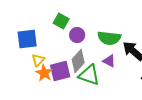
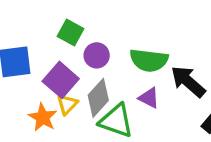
yellow triangle: (38, 60) -> (67, 104), moved
purple square: (60, 71) -> (61, 80), moved, turned -35

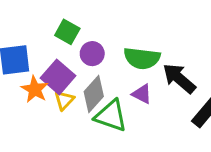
orange star: (43, 117) -> (35, 89), moved

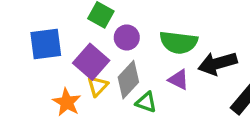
black arrow: (179, 78) -> (217, 63), turned -57
orange star: (35, 89) -> (67, 102), moved
green triangle: (111, 116) -> (146, 102), size x0.6

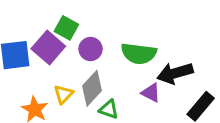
purple square: (91, 62) -> (48, 47), moved
purple triangle: (179, 80) -> (151, 93), moved

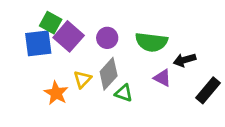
green square: (66, 28) -> (51, 23), moved
black arrow: (175, 73) -> (185, 60), size x0.7

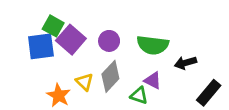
purple triangle: (162, 78) -> (153, 80), moved
yellow triangle: (82, 79) -> (85, 82), turned -30
green triangle: (124, 93) -> (139, 95), moved

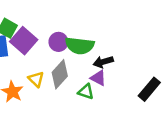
green semicircle: (153, 45) -> (80, 46), moved
black arrow: (185, 63) -> (103, 62), moved

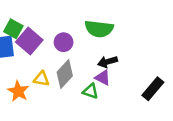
green semicircle: (80, 46) -> (99, 29), moved
yellow triangle: (36, 79) -> (41, 79), turned -35

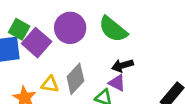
green semicircle: (99, 29) -> (113, 29), turned 32
purple circle: (64, 42) -> (70, 28), moved, size x1.5

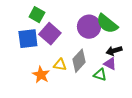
purple circle: (70, 28) -> (89, 27), moved
green square: (19, 29) -> (37, 15), moved

